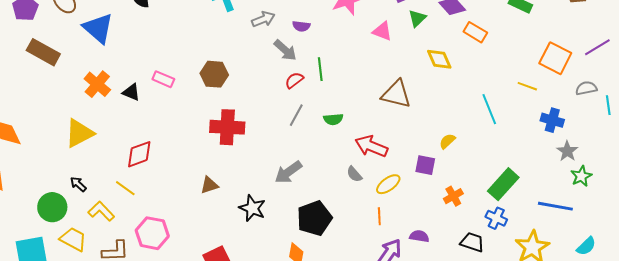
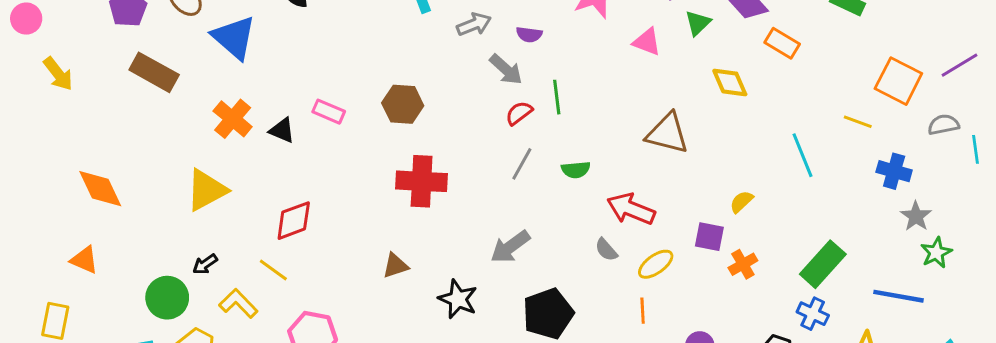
black arrow: (78, 184) -> (205, 264), turned -78
orange cross: (453, 196) -> (743, 264), moved

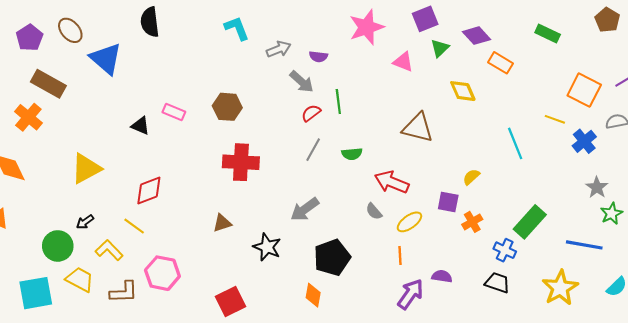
orange cross: (233, 119) -> (28, 117), moved
blue cross: (894, 171) -> (584, 141), moved, turned 35
blue cross: (813, 314) -> (505, 250), moved

